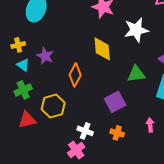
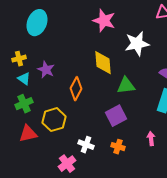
green triangle: (136, 74) -> (126, 86), moved
pink cross: (76, 150) -> (67, 164), moved

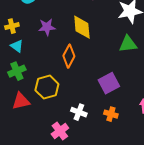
yellow diamond: (103, 63) -> (82, 27), moved
purple star: (46, 70) -> (47, 27), moved, turned -30
green triangle: (126, 86) -> (128, 44), moved

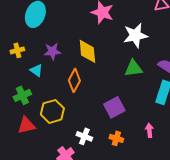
cyan triangle: (17, 46) -> (36, 70), moved

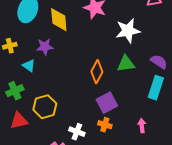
yellow diamond: (87, 51) -> (59, 20), moved
orange diamond: (74, 80) -> (97, 72), moved
orange cross: (116, 138) -> (105, 125), moved

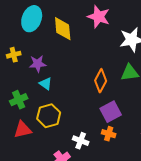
purple star: (45, 47) -> (38, 64), moved
cyan triangle: (29, 66) -> (46, 84), moved

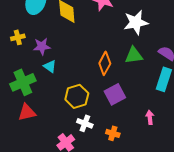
green cross: (19, 100) -> (23, 82), size x1.4
yellow hexagon: (49, 116) -> (77, 96), moved
orange cross: (109, 134) -> (113, 133), moved

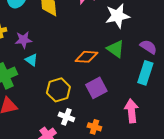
green triangle: (134, 55) -> (115, 49), turned 42
orange diamond: (105, 63) -> (86, 57), turned 65
pink arrow: (150, 117) -> (131, 111), size x1.6

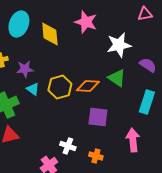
purple semicircle: (148, 47) -> (148, 65), moved
purple square: (96, 88) -> (98, 117), turned 35
yellow hexagon: (58, 90) -> (60, 87), moved

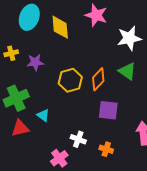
orange diamond: (88, 86) -> (98, 79), turned -50
cyan triangle: (33, 89) -> (43, 115), moved

